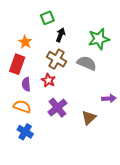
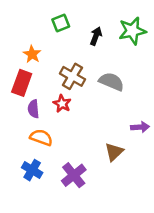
black arrow: (61, 35) -> (96, 36), moved
green star: (99, 39) -> (132, 31), moved
orange semicircle: (22, 107) -> (41, 138), moved
purple cross: (57, 108) -> (74, 175), moved

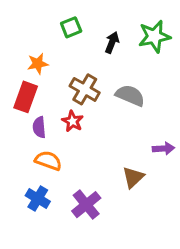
orange star: (32, 54) -> (38, 64), turned 30

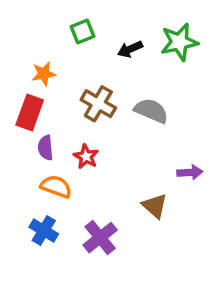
black arrow: (112, 42) -> (130, 49), turned -135
red star: (73, 121) -> (86, 157), moved
brown triangle: (133, 177) -> (155, 206), turned -35

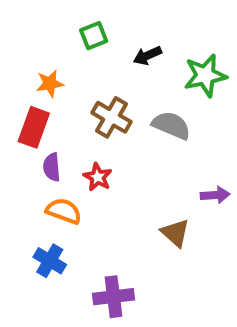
green star: (179, 42) -> (205, 75), moved
purple cross: (100, 238) -> (114, 297), moved, turned 32

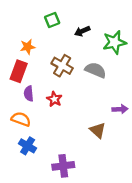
orange semicircle: (64, 211) -> (21, 119), moved

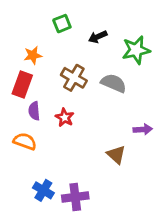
blue cross: (28, 146) -> (43, 190), moved

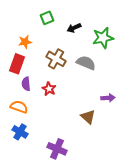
blue cross: (43, 190) -> (20, 132), moved
purple cross: (75, 197) -> (57, 149), turned 30

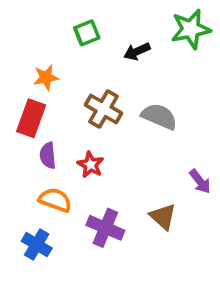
green star: (103, 38) -> (191, 29), moved
purple arrow: (108, 98) -> (200, 181), turned 56
orange semicircle: (19, 107) -> (55, 200), moved
purple cross: (57, 149) -> (105, 228), moved

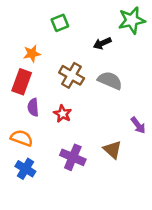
black arrow: (137, 51) -> (102, 43), moved
orange semicircle: (55, 200) -> (22, 138), moved

